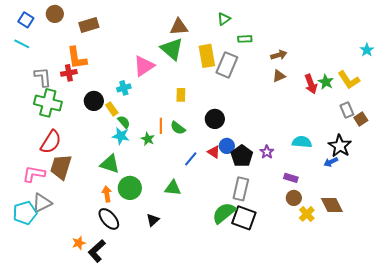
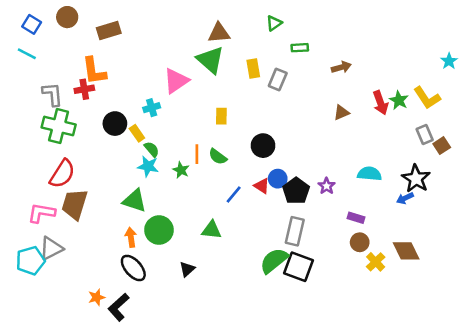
yellow rectangle: (207, 56) -> (253, 68), size x0.7
gray rectangle: (227, 65) -> (278, 79), size x0.7
brown triangle: (279, 76) -> (341, 113), moved

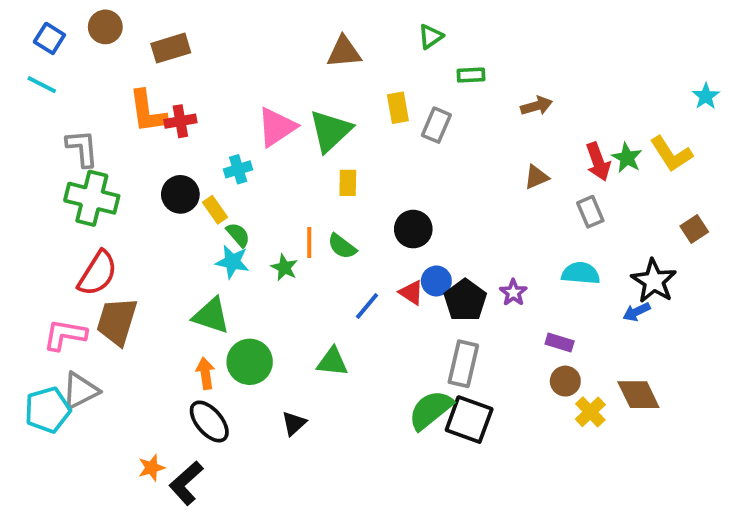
green triangle: (210, 60) -> (330, 131), moved, turned 36
red cross: (84, 89) -> (180, 121), moved
gray rectangle: (425, 135) -> (590, 212), moved

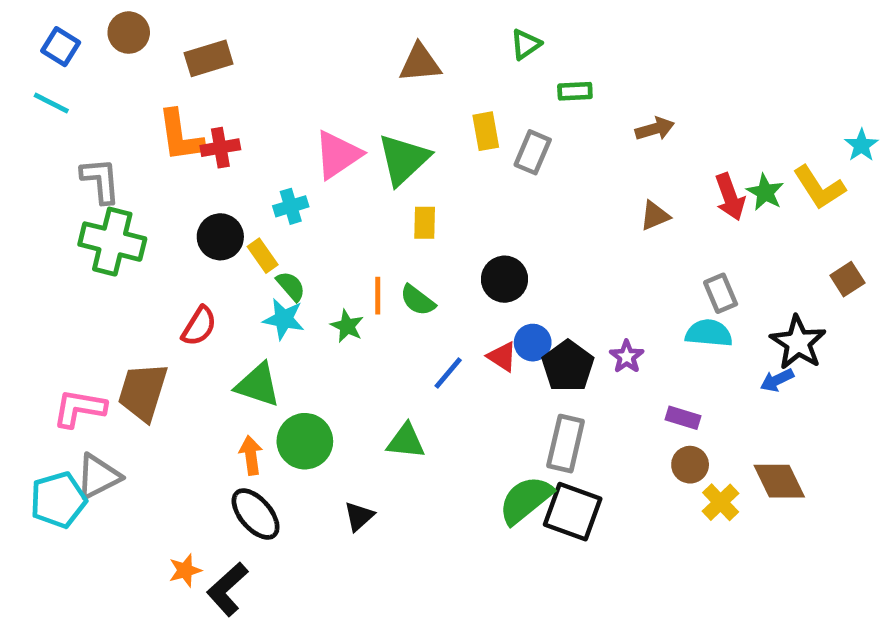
cyan star: (706, 96) -> (861, 145), moved
gray rectangle: (590, 212) -> (721, 293), moved
red semicircle: (98, 273) -> (199, 326), moved, size x0.7

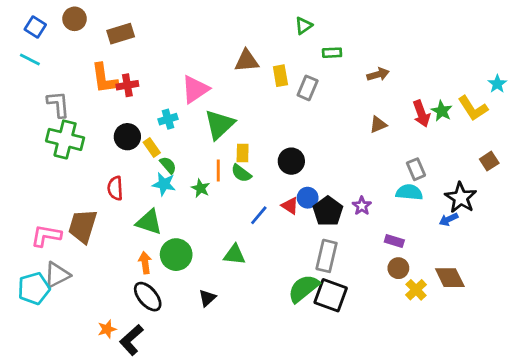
brown triangle: (420, 63) -> (247, 61), moved
green triangle: (403, 159) -> (220, 125), moved
yellow rectangle: (425, 223) -> (243, 153), moved
red semicircle: (199, 326) -> (115, 188), turned 145

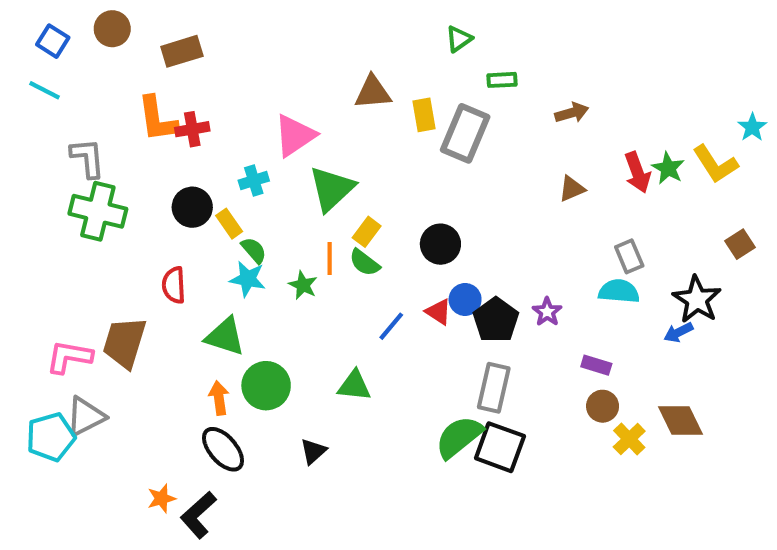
gray rectangle: (308, 88) -> (465, 133), size x1.5
yellow rectangle: (243, 153) -> (367, 232), turned 36

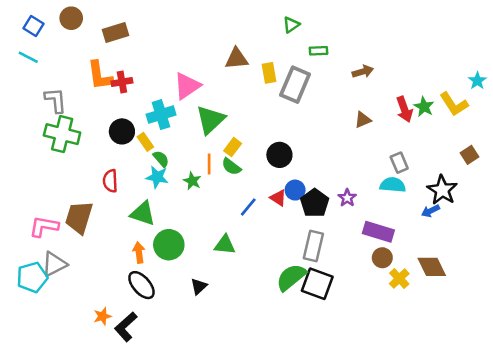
cyan cross: (254, 181) -> (161, 115), size x1.5
purple rectangle: (596, 365) -> (378, 232), size x1.6

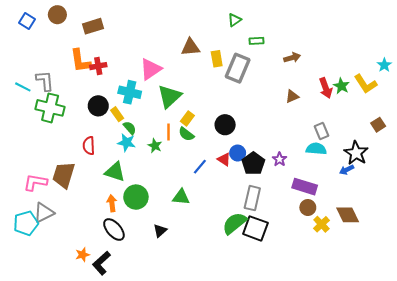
cyan line: (28, 57) -> (23, 87), moved
cyan cross: (161, 115) -> (130, 92), turned 30

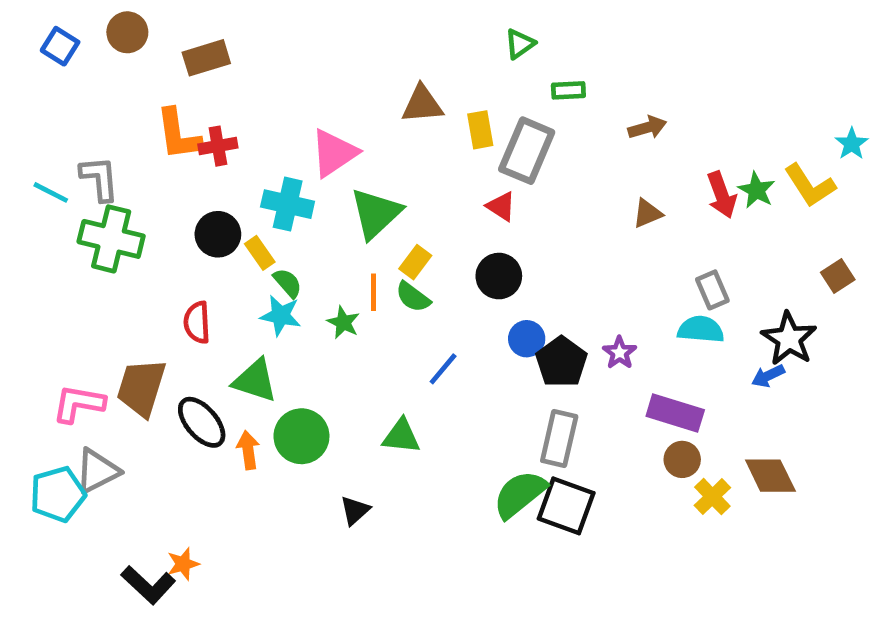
red triangle: (224, 159) -> (501, 206), moved
black ellipse: (114, 230) -> (202, 422), moved
black L-shape: (101, 263) -> (148, 585), moved, turned -95

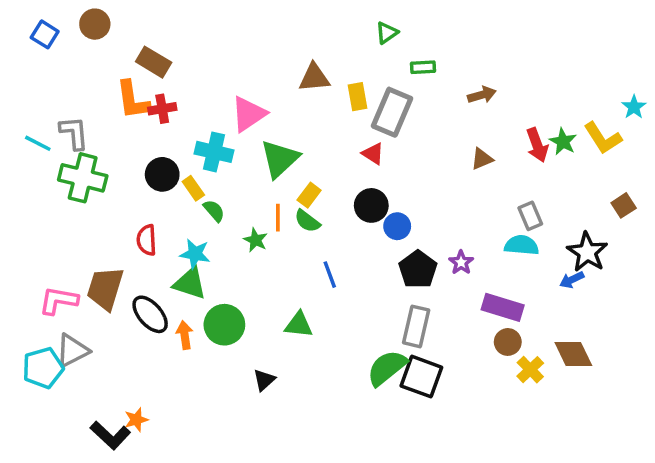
brown rectangle: (206, 58) -> (154, 62), moved, turned 48
cyan star: (281, 316) -> (195, 254), moved
blue circle: (527, 339) -> (397, 226), moved
blue line: (443, 369) -> (330, 275), turned -60

